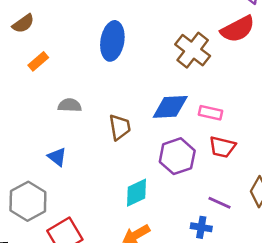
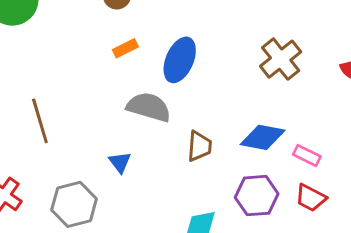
blue ellipse: (112, 41) -> (180, 60), moved
brown cross: (193, 50) -> (281, 59), moved
gray semicircle: (70, 105) -> (149, 107), size x1.6

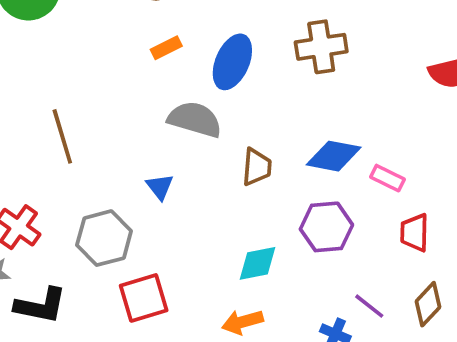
brown cross: (281, 59) -> (321, 47), moved, turned 30
red trapezoid: (311, 198) -> (415, 233), moved, turned 64

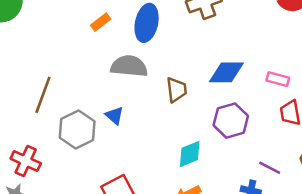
brown line: (62, 136) -> (43, 95), turned 48
pink rectangle: (387, 178) -> (278, 79), moved
gray hexagon: (104, 238) -> (77, 130), moved

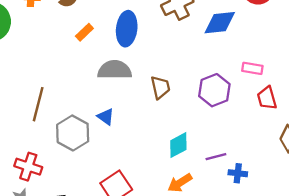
blue diamond: (226, 72) -> (220, 23), moved
purple hexagon: (231, 121) -> (214, 90), moved
purple line: (270, 168) -> (216, 157), moved, turned -36

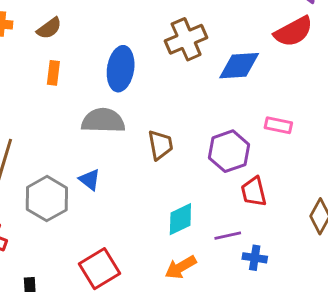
orange rectangle: (84, 32) -> (53, 73), moved, turned -42
red trapezoid: (267, 98) -> (254, 192), moved

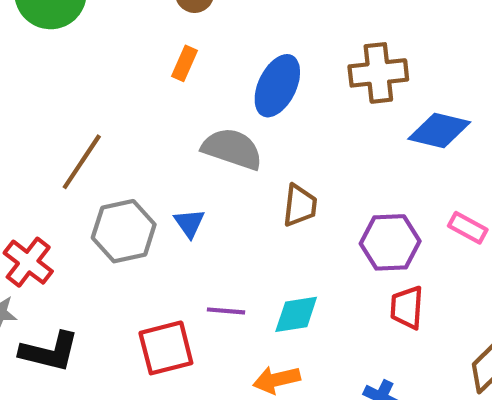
purple line: (228, 236) -> (226, 311), moved

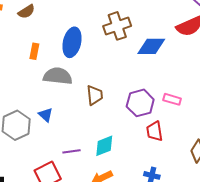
orange rectangle: (185, 63) -> (34, 51), moved
pink rectangle: (468, 228) -> (172, 99), moved

